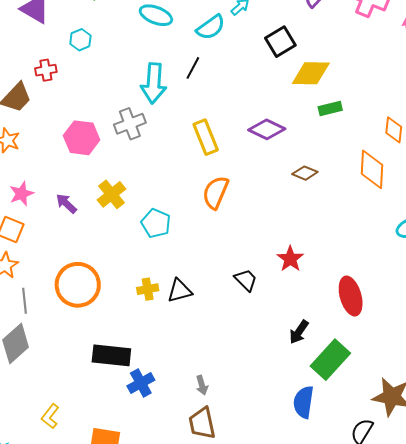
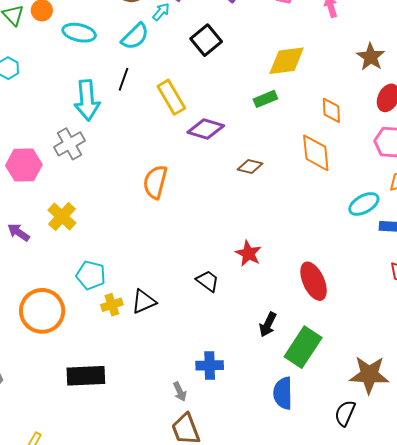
yellow diamond: (311, 73) -> (287, 61), moved
yellow rectangle: (206, 137) -> (171, 97), moved
orange semicircle: (216, 192) -> (155, 182), moved
cyan pentagon: (156, 223) -> (91, 275), moved
blue cross: (141, 383) -> (210, 365), moved, turned 36

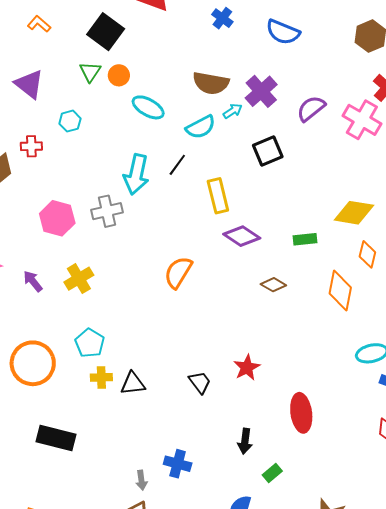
yellow diamond: (287, 61) -> (354, 213), moved
green rectangle: (265, 99) -> (305, 239), moved
black arrow: (268, 325) -> (245, 441), turned -35
green rectangle: (303, 347) -> (272, 473), size x0.5

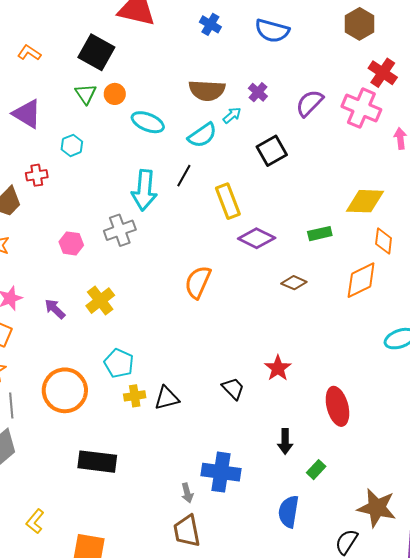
purple cross: (261, 91) -> (258, 92), size x0.6
pink hexagon: (57, 218) -> (71, 243), size x0.7
orange diamond: (340, 291) -> (361, 280), turned 60
blue cross: (178, 464) -> (221, 472), size x1.4

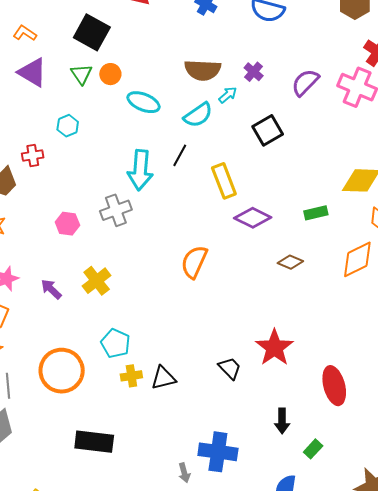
purple triangle: (27, 114) -> (32, 72), moved
red star: (278, 368) -> (274, 348), size x1.4

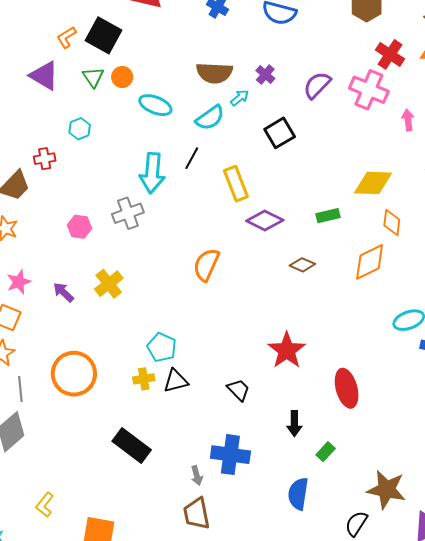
orange L-shape: (25, 33) -> (66, 37), moved, turned -65
cyan pentagon: (115, 343) -> (162, 347), moved
black trapezoid: (230, 368) -> (238, 390), moved
black rectangle: (94, 442) -> (132, 445), moved, turned 30

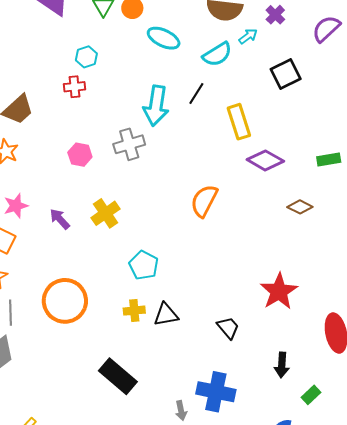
red cross: (45, 159) -> (74, 87), moved
cyan pentagon: (162, 347) -> (144, 265), moved

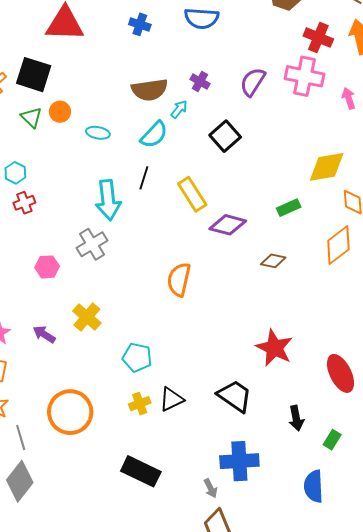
cyan ellipse: (164, 38) -> (98, 133), size x0.7
cyan hexagon: (86, 57) -> (15, 173), moved
black trapezoid: (228, 328) -> (235, 396), size x1.5

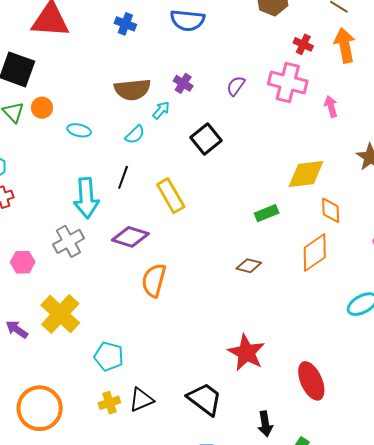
red cross: (318, 38) -> (303, 44), size x0.7
purple semicircle: (253, 82) -> (236, 86), size x0.7
cyan semicircle: (154, 135) -> (135, 135), size x0.7
purple diamond: (228, 225) -> (130, 237), moved
yellow cross: (87, 317) -> (60, 314), size x1.4

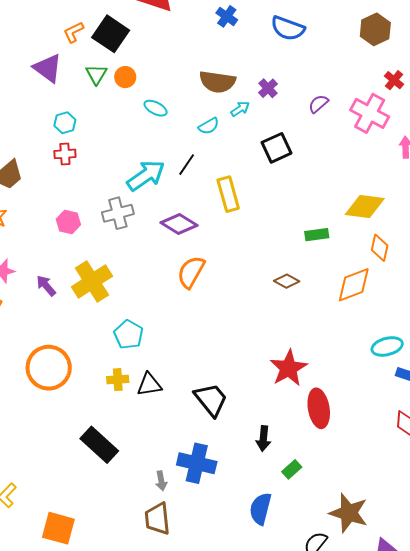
cyan arrow: (86, 198) -> (146, 175), turned -135
red star: (246, 353) -> (289, 368), moved

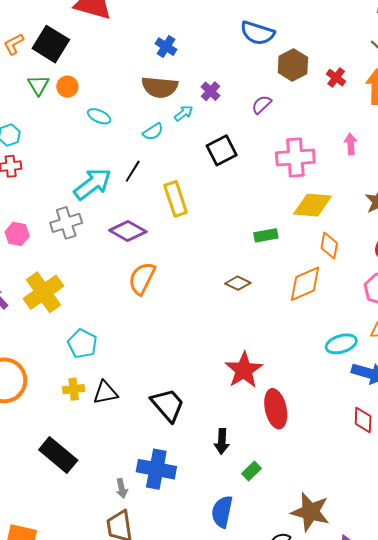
blue cross: (227, 16) -> (166, 47), moved
blue semicircle: (288, 28) -> (257, 33), moved
brown hexagon: (375, 29) -> (293, 65), moved
pink cross: (370, 113) -> (295, 157), moved, turned -30

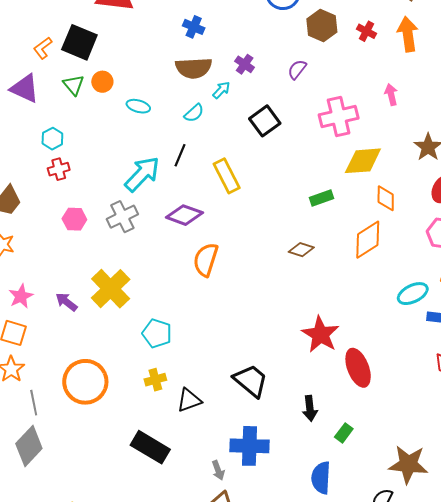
pink hexagon: (17, 234) -> (74, 219), moved
black triangle: (105, 393) -> (189, 400), moved

